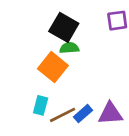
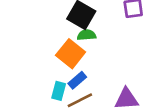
blue rectangle: (83, 114) -> (77, 80), moved

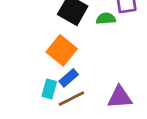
green semicircle: (87, 35) -> (106, 19), moved

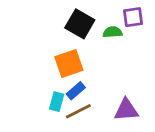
orange square: (62, 50) -> (69, 63), turned 32

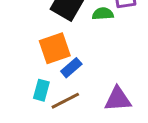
blue rectangle: (76, 91) -> (71, 68), moved

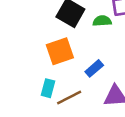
blue rectangle: (71, 68) -> (94, 68), moved

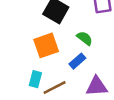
green semicircle: (102, 21) -> (85, 38), moved, turned 42

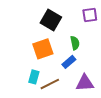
green semicircle: (85, 38) -> (75, 43), turned 40

